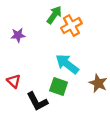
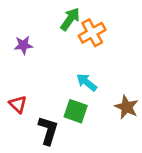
cyan arrow: (67, 64) -> (87, 82), size x0.7
black L-shape: (37, 101) -> (48, 130), turned -135

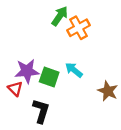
purple star: (23, 45) -> (27, 71), moved, size x1.5
green square: (76, 111) -> (49, 77), moved

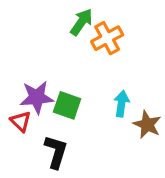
cyan arrow: (74, 70) -> (122, 104), moved, turned 60

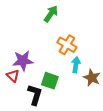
orange cross: (107, 38) -> (67, 45), moved, turned -30
green square: (67, 105) -> (50, 81), moved

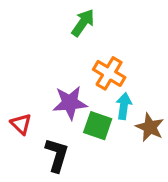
purple star: (23, 61) -> (70, 103), moved
green square: (50, 81) -> (98, 126), moved

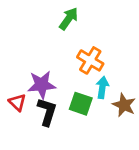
purple star: (70, 103) -> (42, 85), moved
black L-shape: (57, 155) -> (47, 112), moved

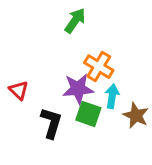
purple star: (42, 85) -> (78, 89), moved
red triangle: (17, 102) -> (19, 90), moved

